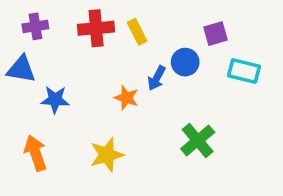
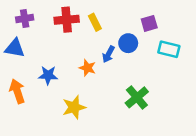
blue star: (55, 100) -> (48, 75), moved
orange arrow: (35, 153) -> (17, 91), moved

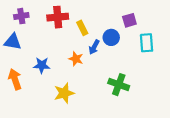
yellow rectangle: (95, 22) -> (82, 28), moved
cyan rectangle: (169, 49) -> (147, 43), turned 72
green cross: (137, 97) -> (119, 85), turned -30

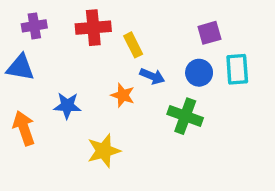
blue circle: (111, 37) -> (199, 73), moved
blue arrow: (94, 47) -> (152, 76), turned -96
green cross: (119, 85) -> (185, 116), moved

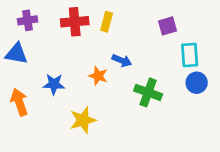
yellow rectangle: (133, 45) -> (107, 22), moved, turned 42
blue circle: (199, 73) -> (197, 83), moved

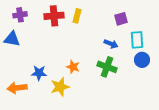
blue arrow: (122, 61) -> (111, 44), moved
orange star: (98, 76) -> (73, 67), moved
blue star: (54, 84) -> (39, 73), moved
orange arrow: (19, 102) -> (17, 88), moved, turned -78

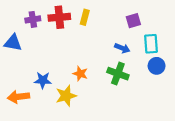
purple cross: (20, 15) -> (33, 19), moved

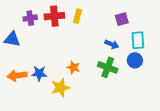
blue circle: (157, 66) -> (135, 60), moved
orange arrow: (18, 97) -> (17, 75), moved

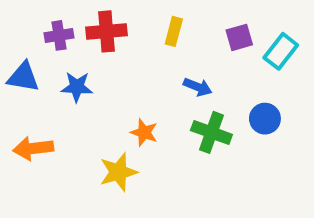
yellow rectangle: (77, 16) -> (174, 31), moved
cyan rectangle: (138, 40) -> (281, 51), moved, turned 42
blue arrow: (112, 44) -> (198, 87), moved
blue star: (39, 73) -> (77, 87), moved

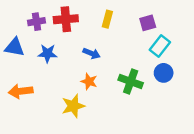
cyan rectangle: (281, 51) -> (160, 46), moved
blue arrow: (198, 87) -> (92, 53), moved

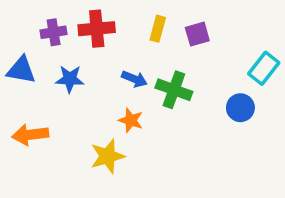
purple square: (148, 23) -> (197, 34), moved
cyan rectangle: (160, 46) -> (264, 68), moved
green cross: (131, 81) -> (174, 90), moved

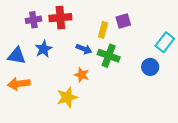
yellow rectangle: (158, 29) -> (103, 30), moved
blue triangle: (21, 70) -> (17, 56), moved
blue star: (70, 79) -> (44, 49), turned -30

